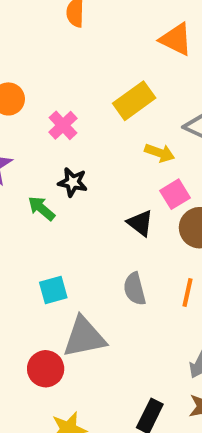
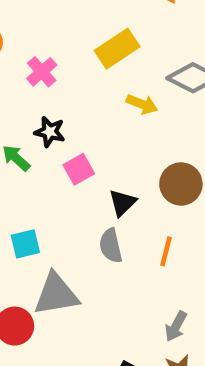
pink square: (175, 194) -> (79, 169), moved
black triangle: (140, 223) -> (122, 203), moved, turned 36

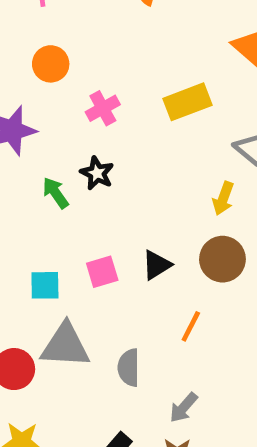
yellow arrow: (142, 104) -> (223, 198), moved, turned 76
pink square: (79, 169) -> (102, 272), moved
gray semicircle: (111, 246) -> (129, 368), moved

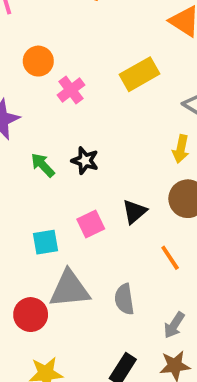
orange circle: (51, 64) -> (38, 61), moved
black star: (97, 173) -> (85, 161), moved
orange line: (191, 326) -> (170, 258), turned -52

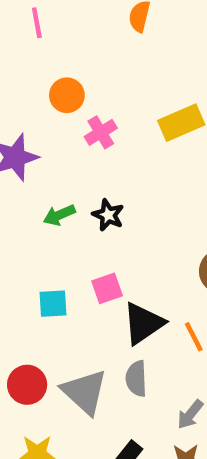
green arrow: (43, 165) -> (59, 215), turned -76
black triangle: (134, 212) -> (143, 323), moved, size x1.5
gray triangle: (70, 289) -> (85, 392), moved, turned 42

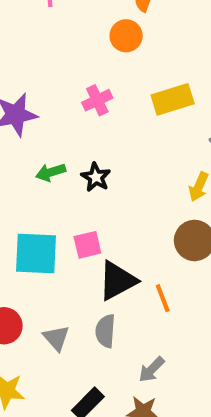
orange circle: (67, 95) -> (126, 36), moved
cyan square: (53, 304) -> (36, 254), size x1.6
gray triangle: (85, 392) -> (56, 338), size x0.6

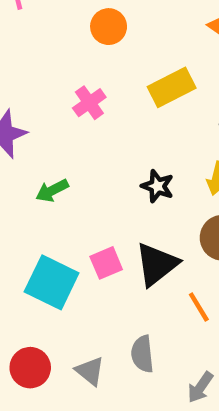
black star: (96, 177) -> (157, 186), moved
cyan square: (36, 254) -> (52, 282), turned 33
black triangle: (117, 281) -> (157, 264), moved

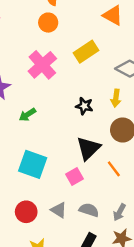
pink cross: (89, 103) -> (42, 65), size x1.6
pink square: (106, 263) -> (74, 177), moved
gray semicircle: (142, 354) -> (89, 210), moved, turned 120

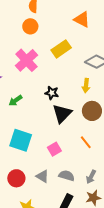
black star: (84, 106) -> (52, 93), moved
black triangle: (88, 148) -> (62, 114), moved

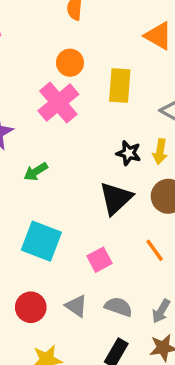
orange circle: (30, 26) -> (70, 63), moved
yellow rectangle: (61, 49) -> (120, 86), turned -54
black star: (52, 93) -> (129, 153), moved

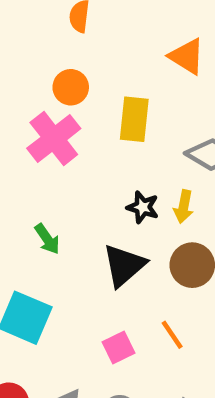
green arrow: (36, 172) -> (47, 239), moved, turned -95
pink square: (99, 260) -> (118, 348), moved

